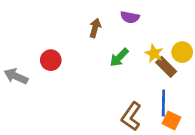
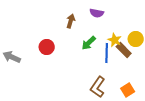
red circle: (51, 60) -> (47, 47), moved
blue line: (163, 103) -> (107, 53), moved
orange square: (171, 120) -> (128, 90), turned 32

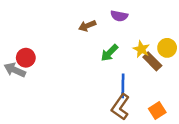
brown arrow: (71, 21) -> (87, 26), turned -128
red circle: (47, 47) -> (26, 58), moved
blue line: (107, 53) -> (123, 86), moved

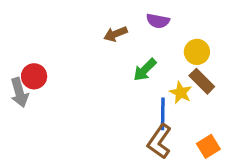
yellow circle: (167, 48) -> (197, 52), moved
yellow star: (141, 49) -> (181, 93), moved
gray arrow: (15, 70) -> (19, 93), turned -130

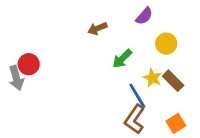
purple semicircle: (158, 21) -> (144, 16), moved, turned -60
brown rectangle: (202, 81) -> (173, 81), moved
blue line: (163, 114) -> (137, 96), turned -32

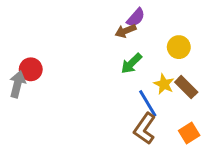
purple semicircle: (144, 16) -> (136, 17), moved
brown arrow: (97, 28) -> (125, 31), moved
gray arrow: (16, 78) -> (17, 84), turned -150

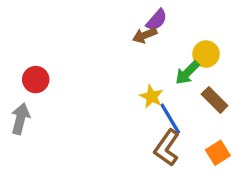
green arrow: (131, 63) -> (187, 73), moved
gray arrow: (17, 84) -> (20, 119), moved
yellow star: (164, 84) -> (152, 97), moved

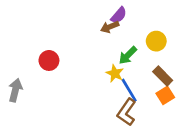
green arrow: (187, 73) -> (128, 55), moved
red circle: (36, 80) -> (49, 60), moved
orange square: (218, 153) -> (165, 95), moved

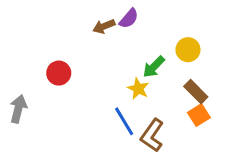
purple semicircle: (119, 15) -> (129, 19), moved
brown arrow: (110, 27) -> (104, 26), moved
blue line: (129, 90) -> (124, 121), moved

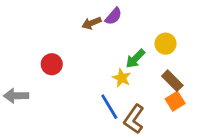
gray arrow: (18, 109) -> (16, 96), turned -105

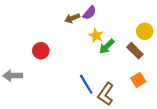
yellow circle: (166, 44) -> (145, 31), moved
yellow star: (122, 78) -> (96, 36), moved
brown rectangle: (172, 81) -> (135, 51), moved

